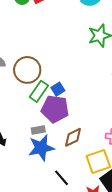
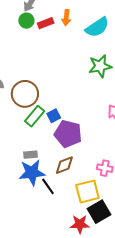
purple pentagon: (55, 109) -> (68, 134), moved
black line: (61, 178) -> (48, 186), moved

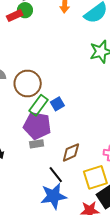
red rectangle: (46, 23) -> (15, 16), moved
purple pentagon: (68, 134) -> (37, 126), moved
blue star: (32, 173) -> (53, 196), moved

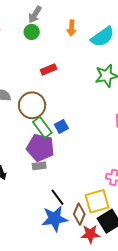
red rectangle: (15, 16) -> (49, 69), moved
green rectangle: (38, 105) -> (42, 127), turned -75
brown diamond: (71, 152) -> (79, 214), moved, turned -45

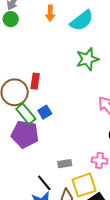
red rectangle: (49, 69) -> (35, 81), moved, turned -56
gray rectangle: (39, 166) -> (65, 164), moved

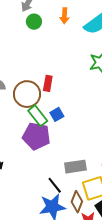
green circle: (11, 19) -> (34, 22), moved
gray rectangle: (65, 164) -> (75, 167), size x1.5

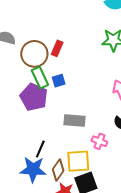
gray rectangle: (75, 167) -> (75, 121), moved
black line: (55, 185) -> (40, 149), turned 48

